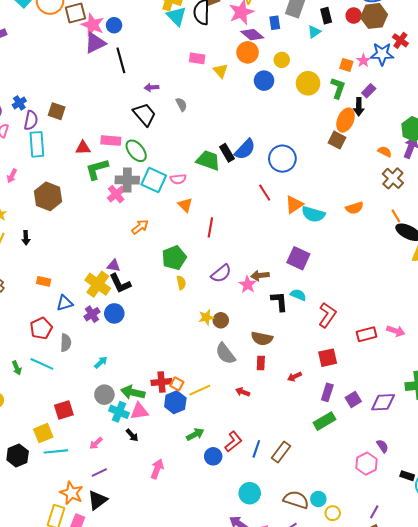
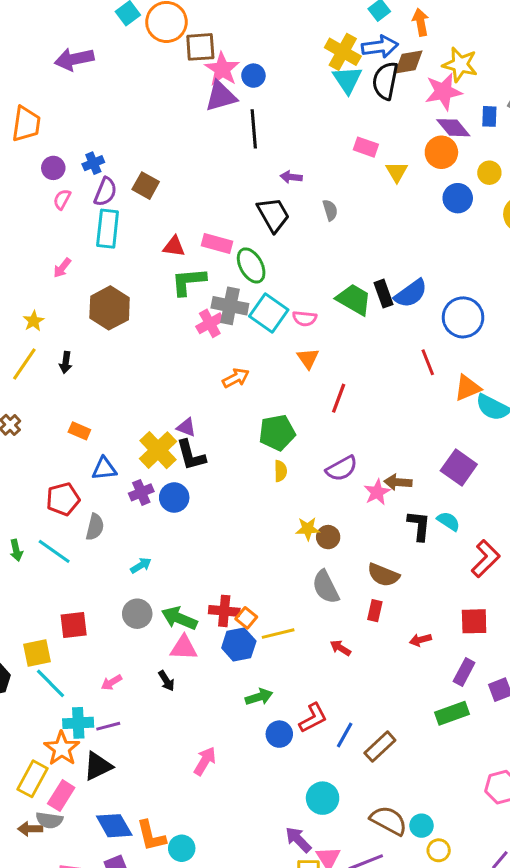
cyan cross: (119, 412) -> (78, 723), moved, turned -36
cyan line: (56, 451) -> (51, 683), turned 40
pink arrow: (157, 469) -> (205, 761), moved

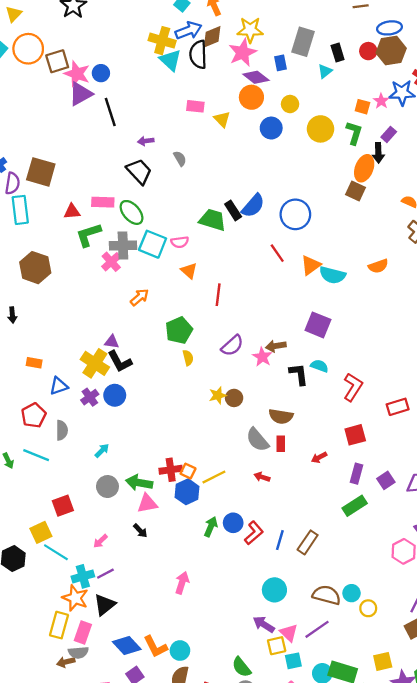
brown square: (146, 186) -> (41, 172), size x1.5
gray semicircle: (326, 587) -> (257, 440), moved
green arrow: (259, 697) -> (211, 527), turned -36
blue circle: (279, 734) -> (233, 523), moved

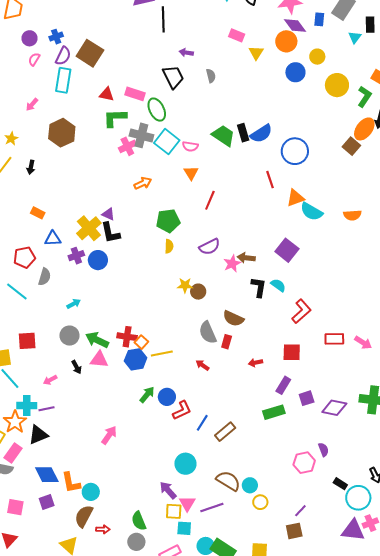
cyan triangle: (325, 71) -> (355, 37), turned -32
black arrow: (140, 531) -> (77, 367), moved

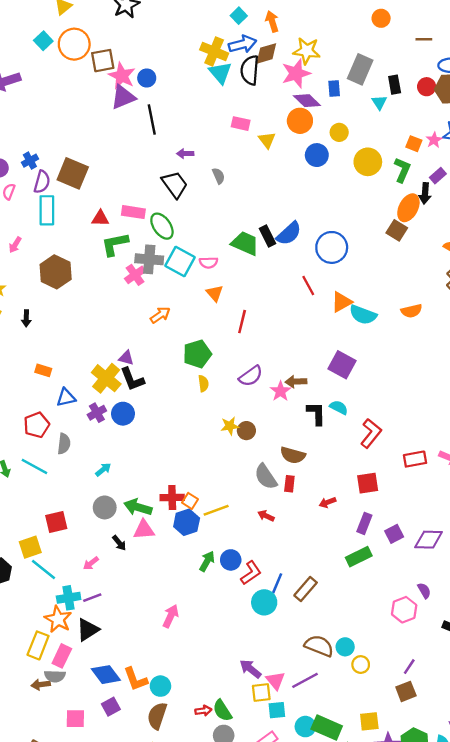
cyan circle: (185, 464) -> (264, 602), moved
red arrow: (103, 529) -> (203, 711), moved

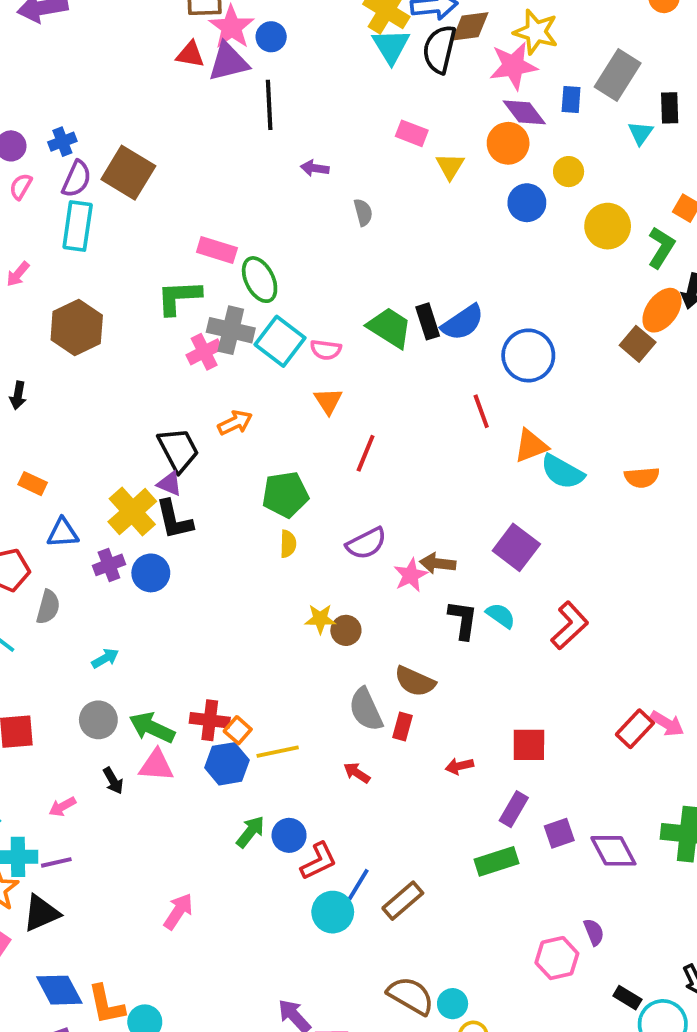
black trapezoid: (175, 184) -> (178, 450), moved
red triangle: (100, 218) -> (190, 54), moved
red L-shape: (371, 433) -> (570, 625), moved
red rectangle: (415, 459) -> (635, 729), moved, turned -45
purple diamond: (429, 540) -> (613, 851), turned 52

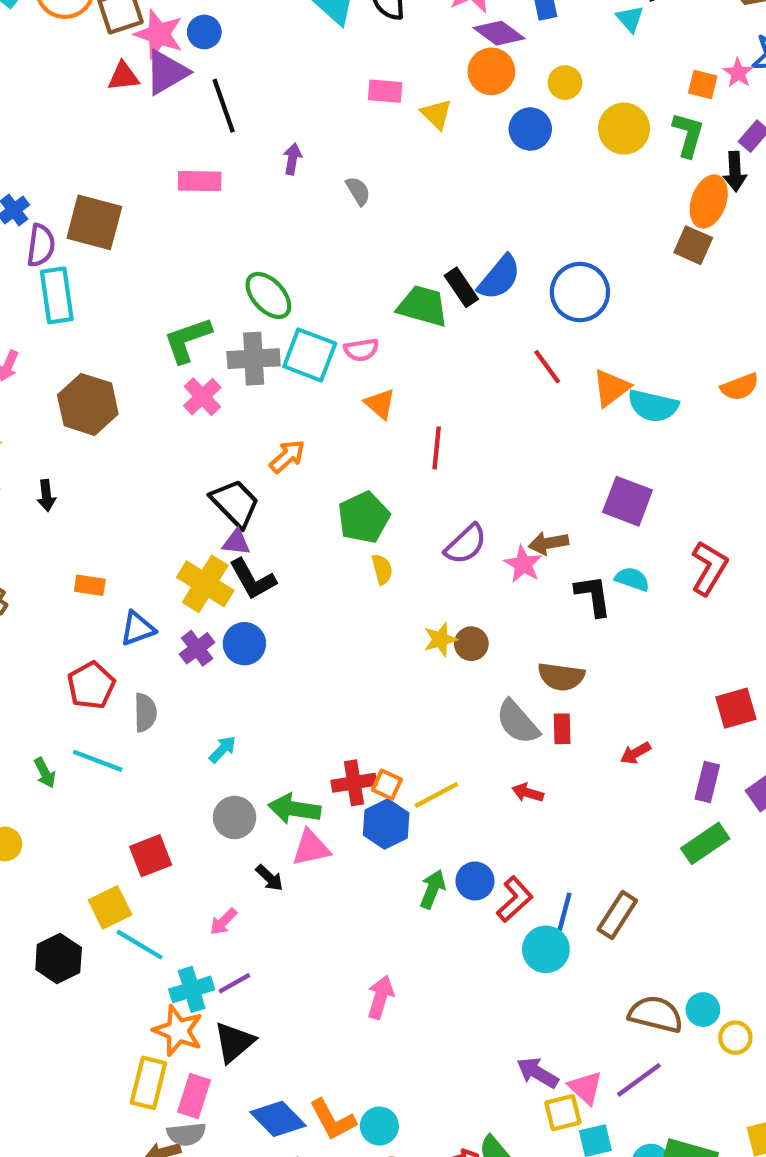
purple arrow: (315, 168) -> (292, 159), turned 108
pink rectangle: (217, 250) -> (200, 181), moved
pink cross: (204, 352) -> (202, 397), moved
red square: (529, 745) -> (736, 708), moved

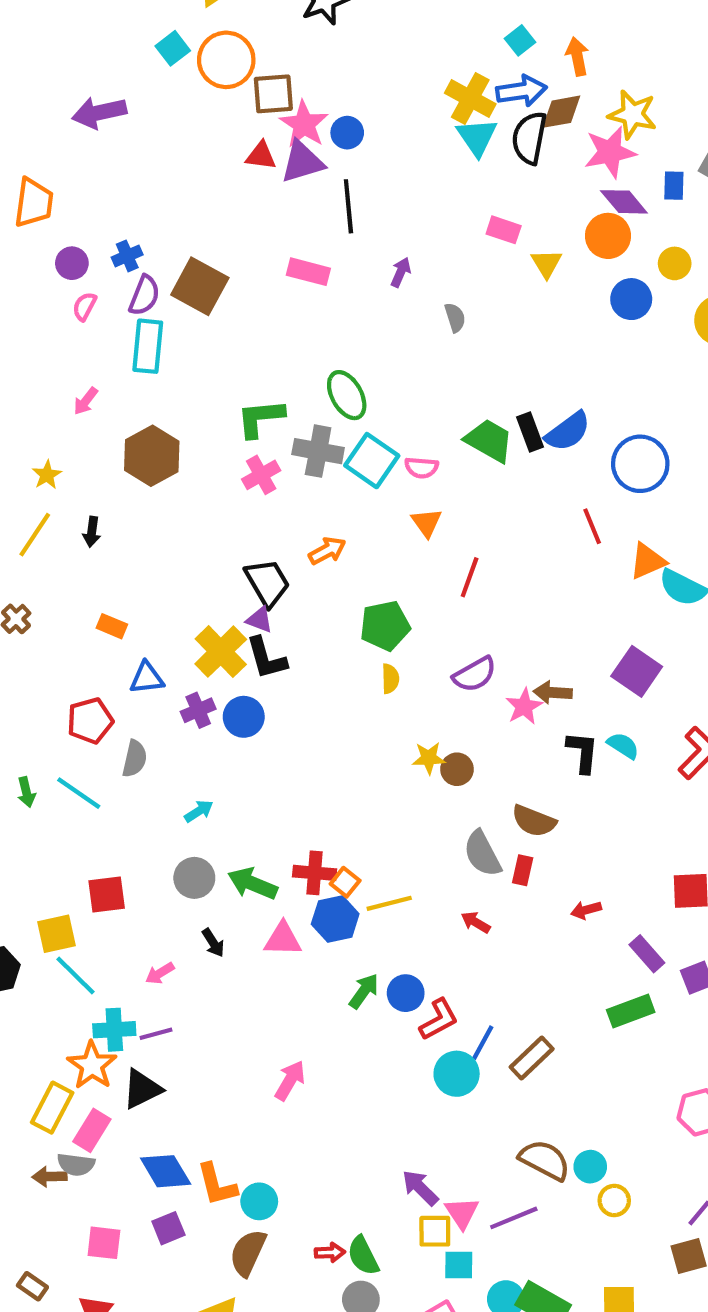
purple rectangle: (707, 782) -> (647, 954), turned -69
pink triangle: (311, 848) -> (283, 939), moved

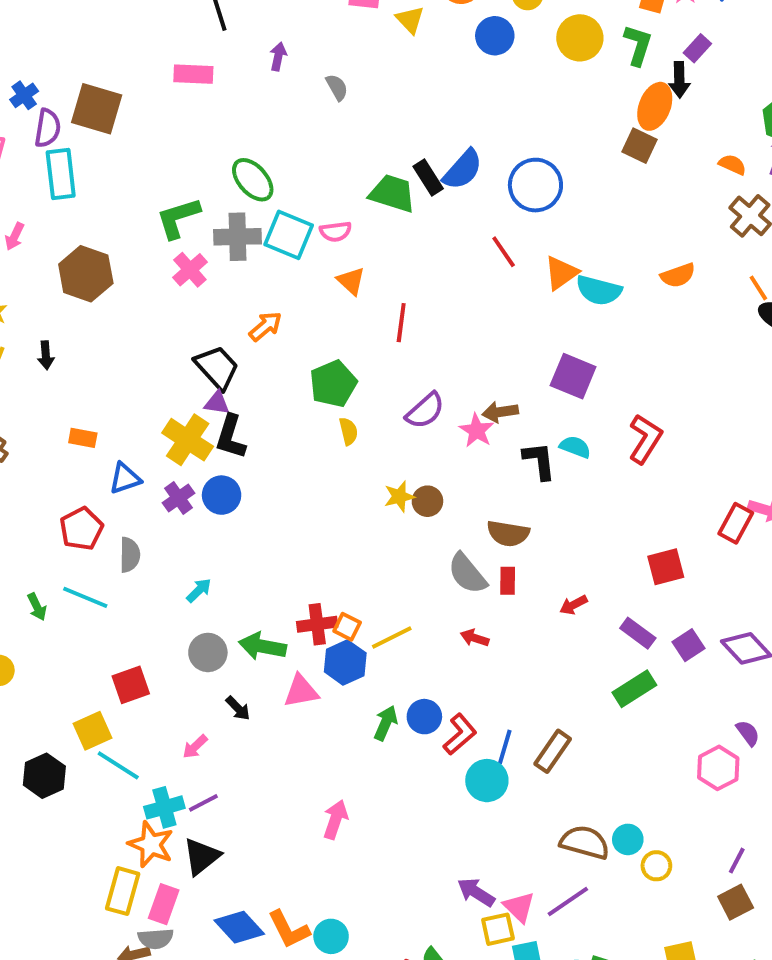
black L-shape: (266, 658) -> (231, 437), turned 45

